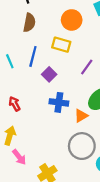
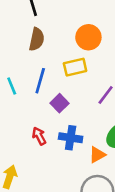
yellow rectangle: (61, 45) -> (75, 67), turned -30
red arrow: (15, 104) -> (39, 136), moved

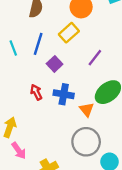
yellow rectangle: (75, 67) -> (69, 33), turned -30
orange triangle: (97, 155) -> (87, 110), turned -42

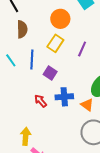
cyan line: (13, 48) -> (11, 60), moved
purple line: (95, 58) -> (82, 49), moved

